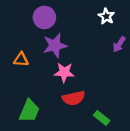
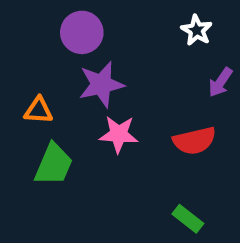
red semicircle: (74, 98) -> (194, 141), moved
green trapezoid: (29, 111) -> (54, 165), moved

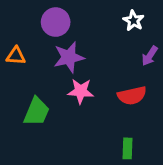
orange triangle: (38, 110) -> (16, 56), moved
green rectangle: (188, 219) -> (128, 148), turned 54

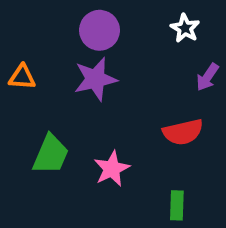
purple circle: (56, 22) -> (100, 30), moved
pink star: (81, 91) -> (112, 169), moved, turned -30

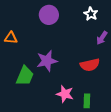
purple star: (95, 79) -> (47, 61), moved
pink star: (112, 169) -> (65, 94), moved, turned -30

